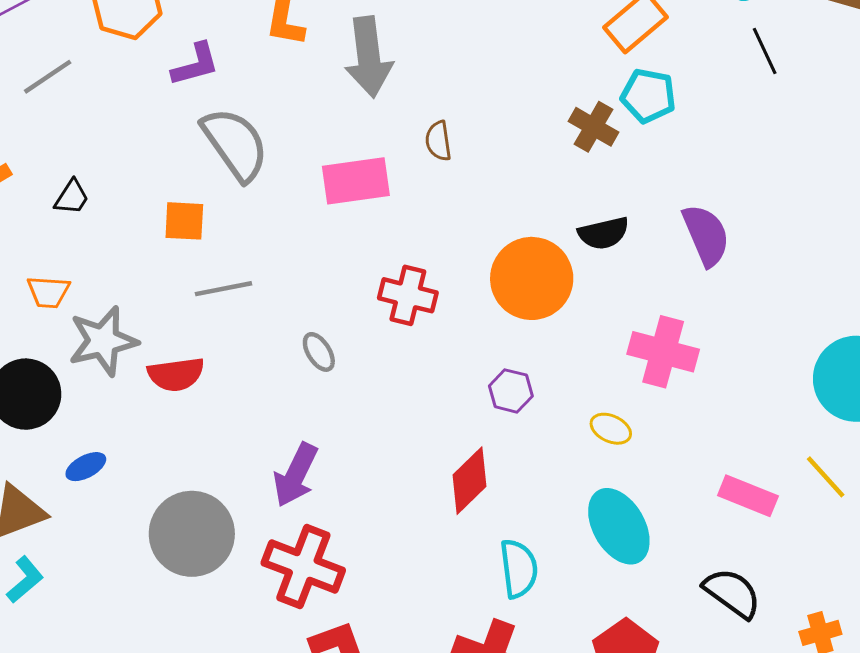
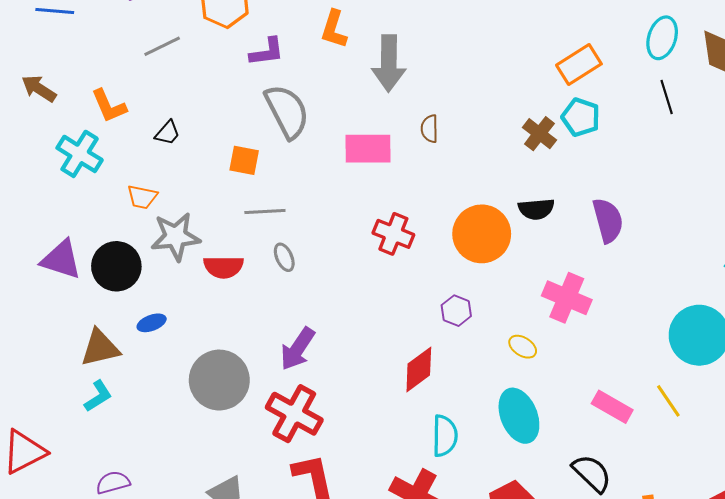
gray ellipse: (319, 352) -> (284, 257), moved

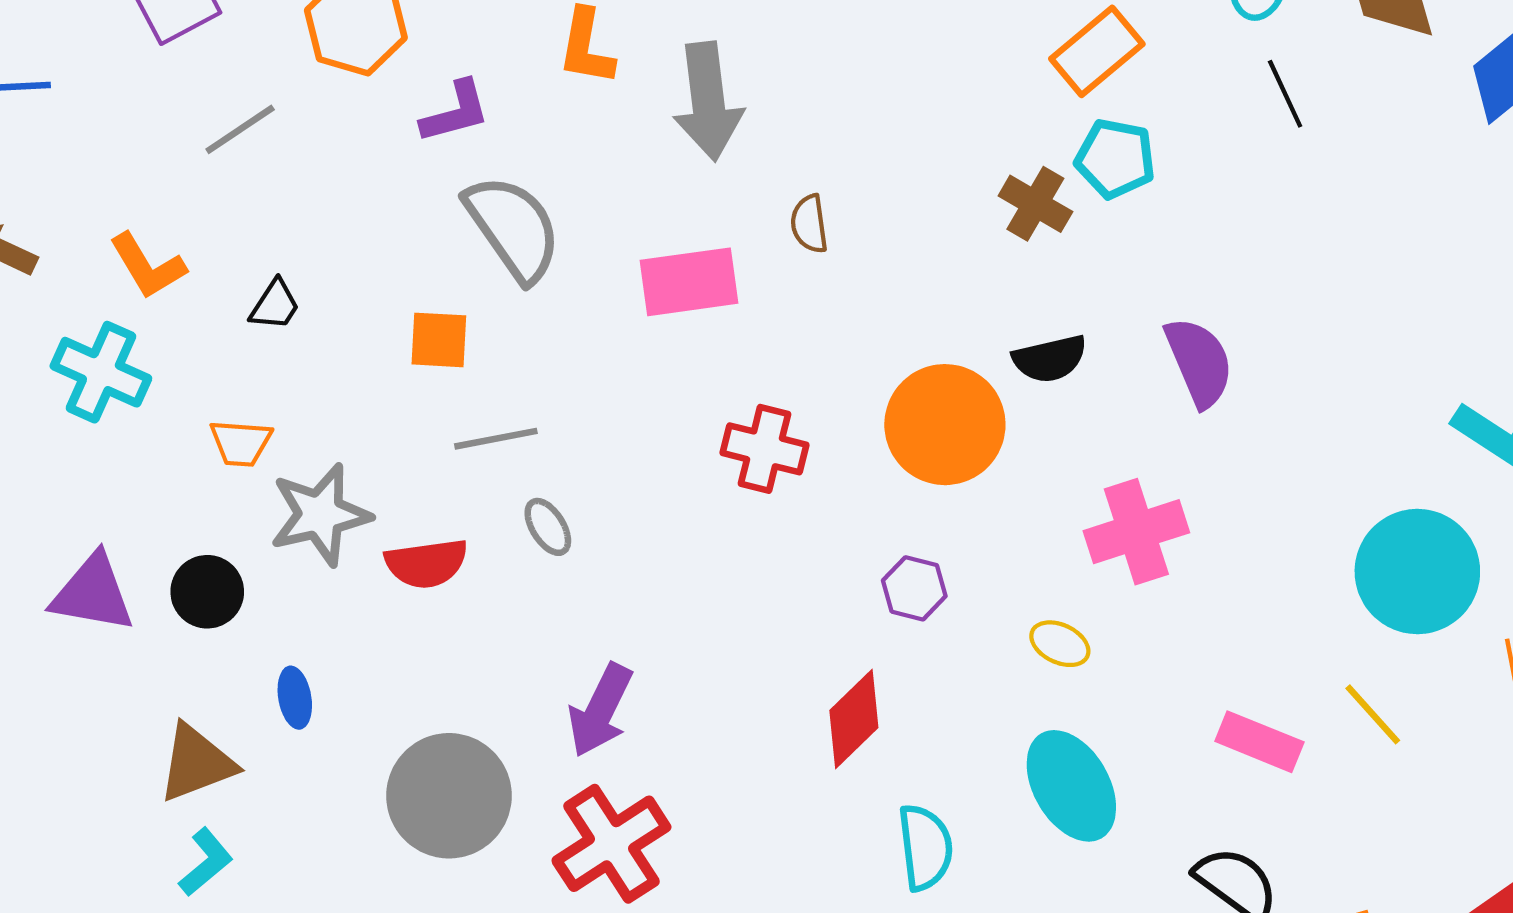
black circle: (116, 266) -> (207, 592), size x0.7
pink cross: (567, 298) -> (1136, 532), turned -33
blue ellipse: (152, 323) -> (295, 698), turned -72
red cross: (294, 414) -> (611, 844), turned 36

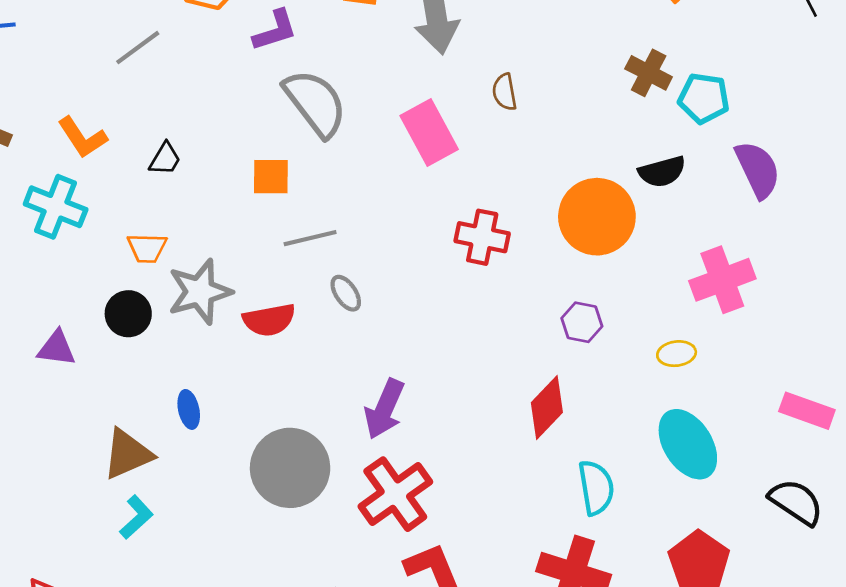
cyan pentagon: (1115, 159) -> (704, 98), moved
pink rectangle: (689, 282) -> (429, 132), turned 72
black circle: (207, 592) -> (128, 314), moved
purple triangle: (93, 593) -> (56, 348), size x0.7
yellow ellipse: (1060, 644) -> (677, 354), turned -30

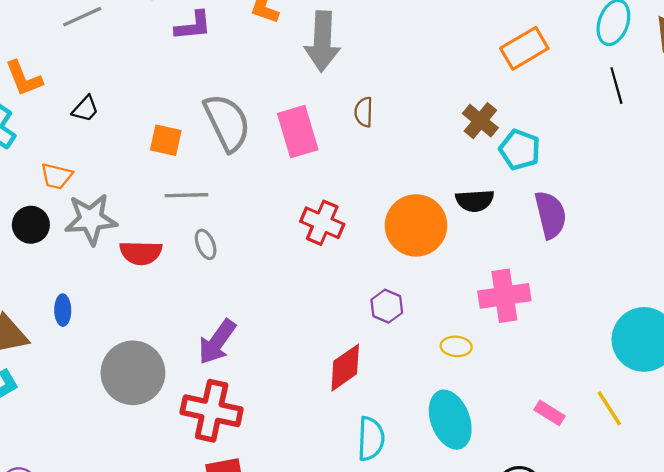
gray semicircle: (315, 103) -> (227, 122), moved
pink rectangle: (807, 411) -> (550, 413), size x0.7
red cross: (395, 494) -> (212, 411), turned 36

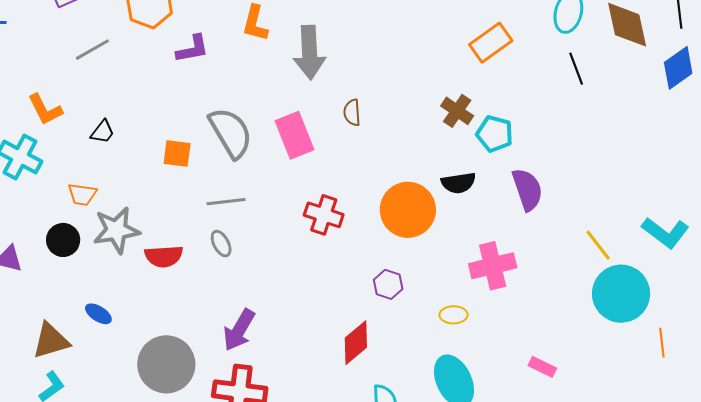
gray line: (186, 195) -> (226, 202), moved
blue ellipse: (63, 310) -> (98, 314), turned -52
yellow line: (609, 408) -> (598, 245), moved

